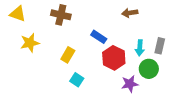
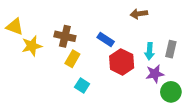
yellow triangle: (18, 14) -> (15, 27), moved
brown cross: (61, 15) -> (65, 36), moved
green circle: (149, 69) -> (171, 92), moved
purple star: (130, 84) -> (155, 74), moved

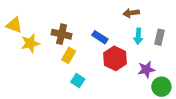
gray rectangle: (171, 49) -> (159, 37), moved
cyan arrow: (150, 51) -> (138, 36), moved

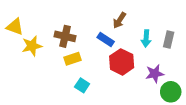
brown arrow: (131, 13) -> (119, 20), moved, turned -49
yellow rectangle: (69, 55) -> (72, 59), turned 42

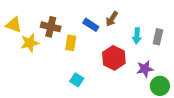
brown cross: (65, 36) -> (51, 27), moved
blue rectangle: (106, 39) -> (91, 25), moved
yellow rectangle: (72, 59) -> (71, 43), moved, turned -63

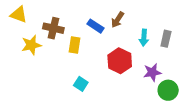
yellow triangle: (14, 25) -> (19, 14), moved

